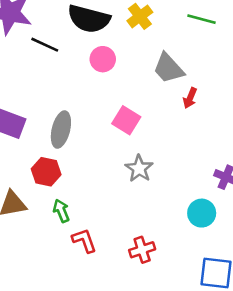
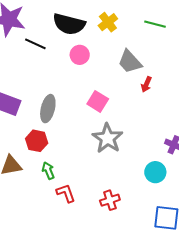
gray star: (139, 169) -> (108, 138), size x1.4

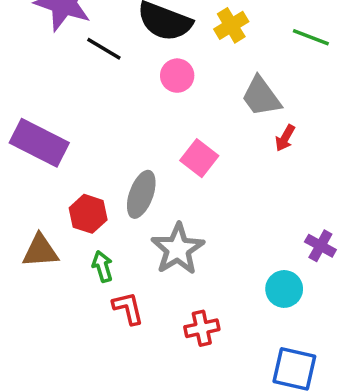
gray ellipse: (48, 109) -> (141, 194), moved
gray star: (108, 138) -> (178, 249), moved

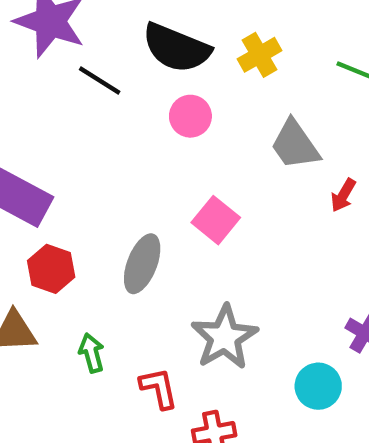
red arrow: (285, 138) -> (343, 195), moved
red hexagon: (88, 214) -> (51, 269), moved
gray star: (178, 249) -> (225, 337), moved
red L-shape: (128, 308) -> (159, 388), moved

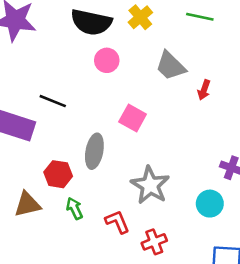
black line: (100, 80) -> (53, 101), moved
red hexagon: (51, 269) -> (58, 174), moved

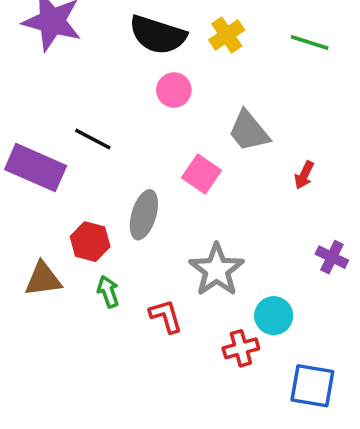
gray trapezoid: (171, 66) -> (249, 131), moved
red arrow: (204, 90) -> (304, 175), moved
cyan circle: (210, 204) -> (274, 316), moved
red cross: (154, 242) -> (241, 348), moved

